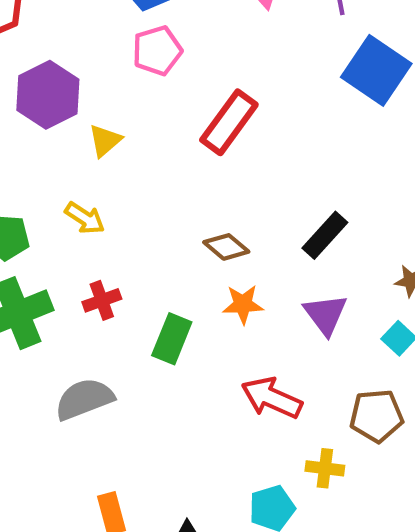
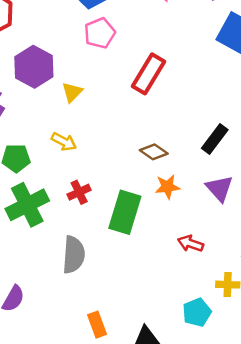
green rectangle: (172, 339) -> (125, 212), size x1.4
red arrow: (272, 398) -> (191, 244), size x0.7
gray semicircle: (84, 399) -> (74, 255), turned 120

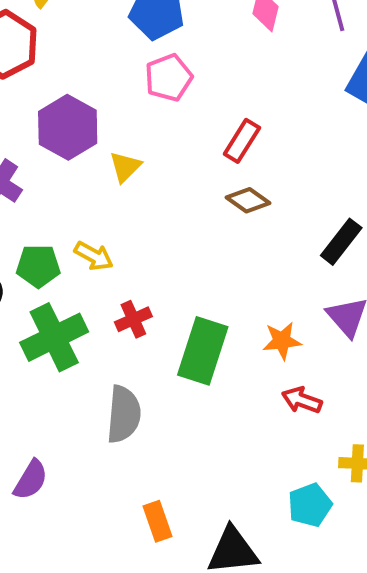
red rectangle: (149, 74) -> (242, 141), size x0.7
yellow arrow: (64, 142) -> (94, 256), moved
brown diamond: (154, 152) -> (248, 200), moved
orange star: (167, 187) -> (282, 341), moved

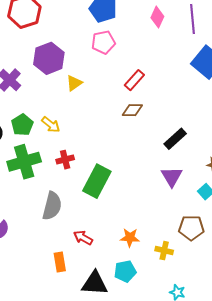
brown diamond: (248, 200) -> (132, 110), turned -45
green pentagon: (38, 266) -> (22, 125), turned 30
orange star: (282, 341) -> (130, 238), moved
red arrow: (302, 400) -> (83, 238), moved
cyan pentagon: (310, 505) -> (125, 271), moved

